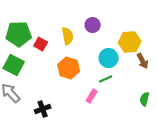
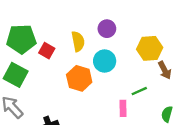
cyan circle: (109, 58) -> (105, 61), moved
green line: (106, 79) -> (139, 91), moved
pink rectangle: (92, 96) -> (123, 108), moved, turned -32

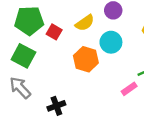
yellow semicircle: (78, 41) -> (85, 23), turned 66
pink rectangle: (123, 108) -> (129, 89), turned 56

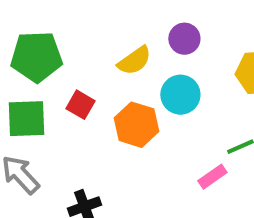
red square: (54, 32) -> (80, 105), moved
green square: (23, 56) -> (26, 119), turned -30

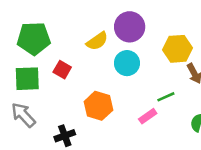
purple circle: (184, 39) -> (130, 27), size x1.5
orange hexagon: (136, 125) -> (98, 106), moved

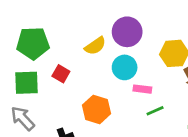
green line: (166, 97) -> (155, 111), moved
pink rectangle: (148, 116) -> (142, 89), moved, turned 42

